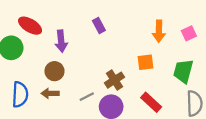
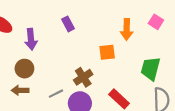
pink square: (189, 33) -> (156, 22), moved, turned -32
orange square: (146, 62) -> (107, 52), moved

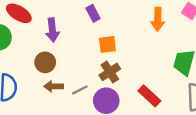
orange square: (107, 52) -> (107, 44), moved
brown arrow: (20, 90) -> (54, 86), moved

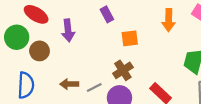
orange square: (107, 44) -> (130, 38), moved
brown circle: (45, 62) -> (39, 51), moved

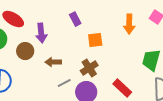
brown circle: (39, 51) -> (25, 51), moved
brown arrow: (69, 84) -> (53, 62), moved

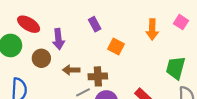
orange square: (95, 40) -> (116, 47), turned 35
brown cross: (89, 68) -> (98, 76), moved, turned 30

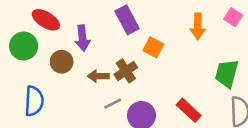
purple rectangle: (95, 24) -> (127, 20), size x1.5
brown cross: (98, 76) -> (126, 71), moved, turned -30

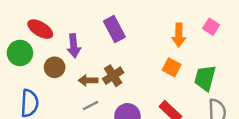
orange square: (153, 47) -> (172, 67), moved
gray line: (113, 104) -> (90, 106), moved

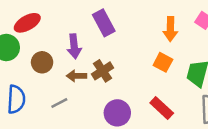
red ellipse: (40, 29) -> (27, 23), turned -60
purple arrow: (74, 46) -> (74, 46), moved
gray line: (90, 106) -> (59, 103), moved

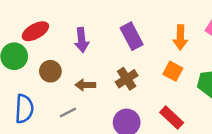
purple rectangle: (104, 23) -> (132, 36), moved
purple arrow: (74, 46) -> (82, 40), moved
brown cross: (102, 71) -> (127, 79), moved

